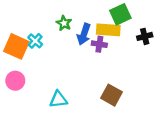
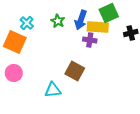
blue arrow: (84, 34) -> (81, 20), moved
cyan cross: (35, 41) -> (27, 23), moved
brown square: (112, 95) -> (75, 71), moved

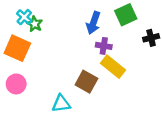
green star: (58, 21) -> (35, 24), moved
cyan cross: (27, 23) -> (24, 17), moved
yellow rectangle: (98, 27) -> (113, 67), moved, turned 35

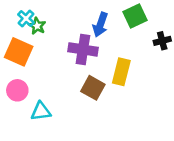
purple cross: (104, 46) -> (83, 49), moved, size x1.6
yellow rectangle: (113, 67) -> (121, 72), turned 65
cyan triangle: (61, 104) -> (41, 111), moved

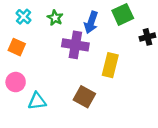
green star: (37, 26) -> (55, 18), moved
orange square: (19, 52) -> (17, 47), size x0.7
brown square: (93, 88) -> (84, 97), moved

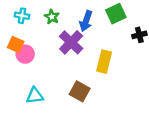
cyan cross: (23, 17) -> (22, 16), turned -32
purple cross: (75, 45) -> (71, 42), turned 35
pink circle: (16, 82) -> (25, 54), moved

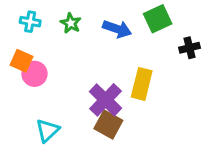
blue arrow: (86, 21) -> (117, 29), turned -90
purple cross: (71, 42) -> (105, 100), moved
cyan triangle: (35, 96) -> (48, 130), turned -36

